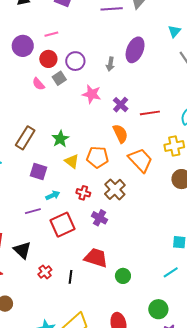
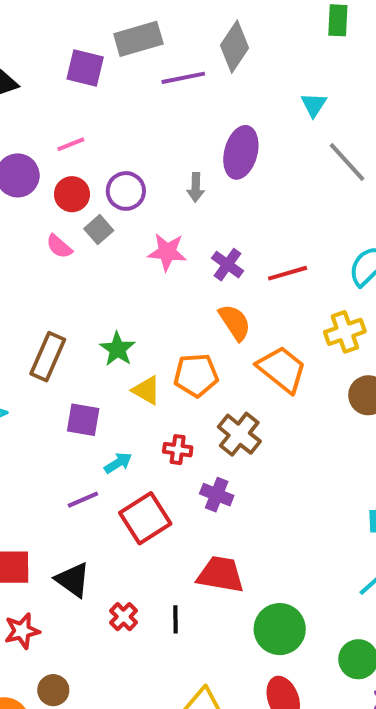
green circle: (123, 276) -> (280, 629), moved, size x1.6

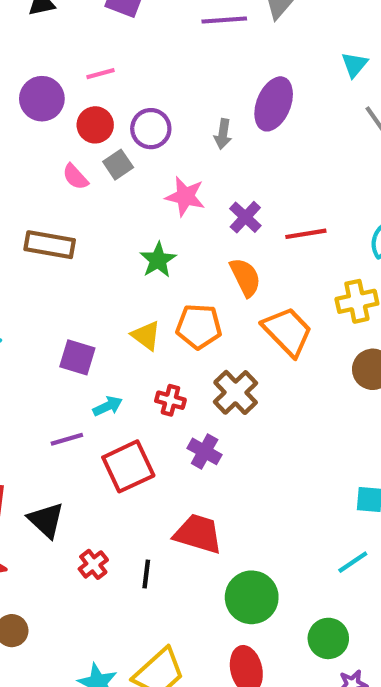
green star: (117, 349) -> (158, 260), moved
brown rectangle: (48, 357) -> (50, 245), moved, turned 69

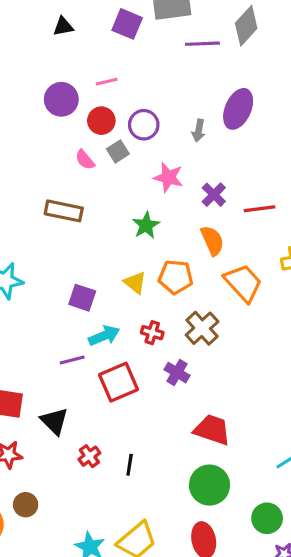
cyan arrow: (108, 406) -> (104, 336), size x1.4
red trapezoid: (198, 534) -> (212, 430), moved

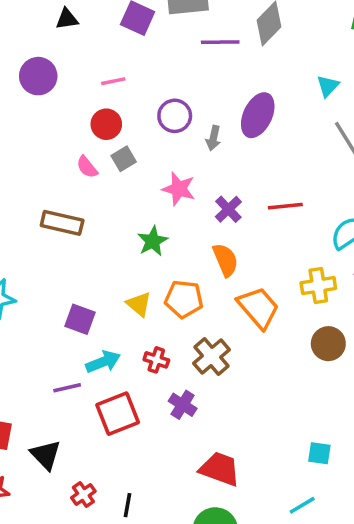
purple circle: (61, 99) -> (38, 76), moved
purple circle: (144, 125) -> (175, 116), moved
red line: (260, 209) -> (285, 206), moved

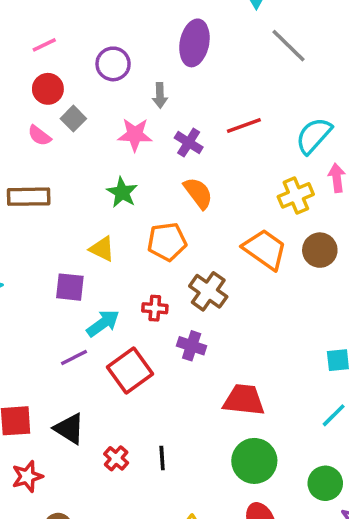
gray arrow: (213, 138) -> (160, 95), moved
yellow triangle: (139, 304) -> (102, 249), moved
orange trapezoid: (258, 308) -> (265, 249), moved

